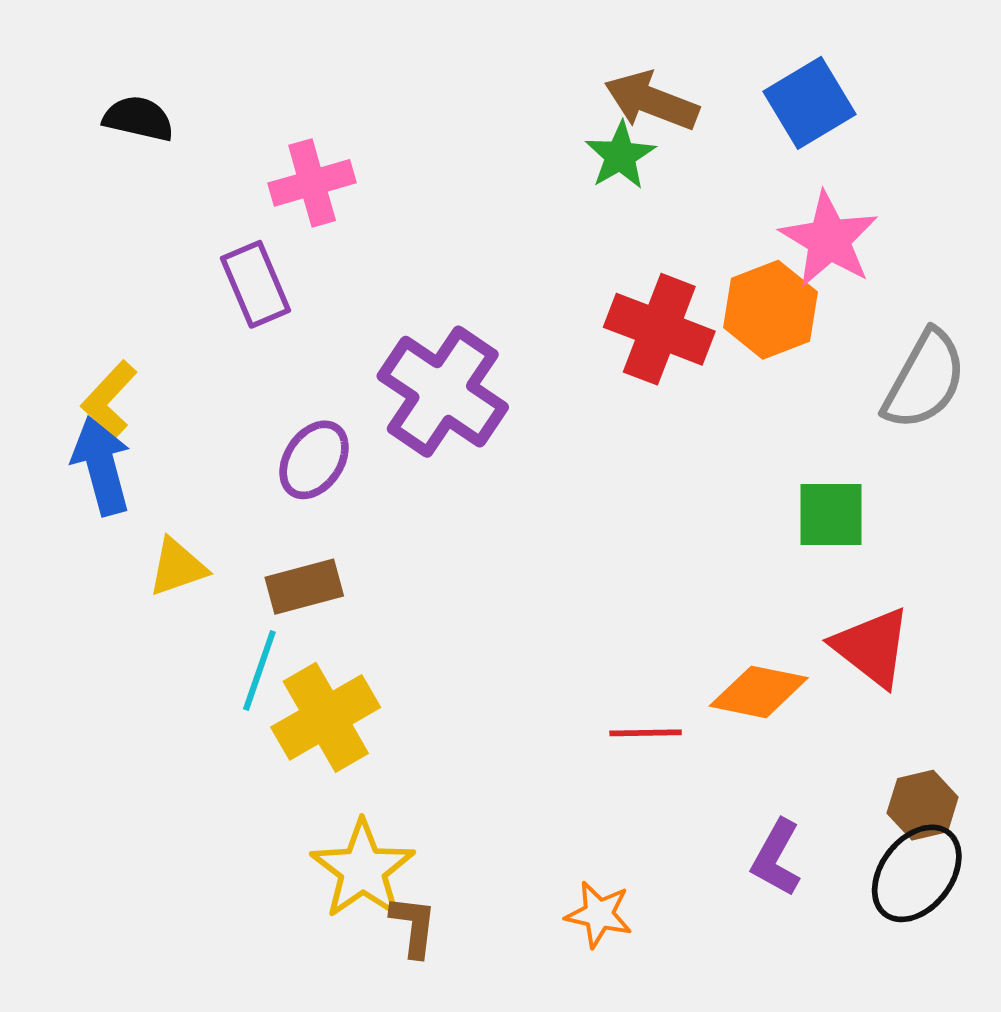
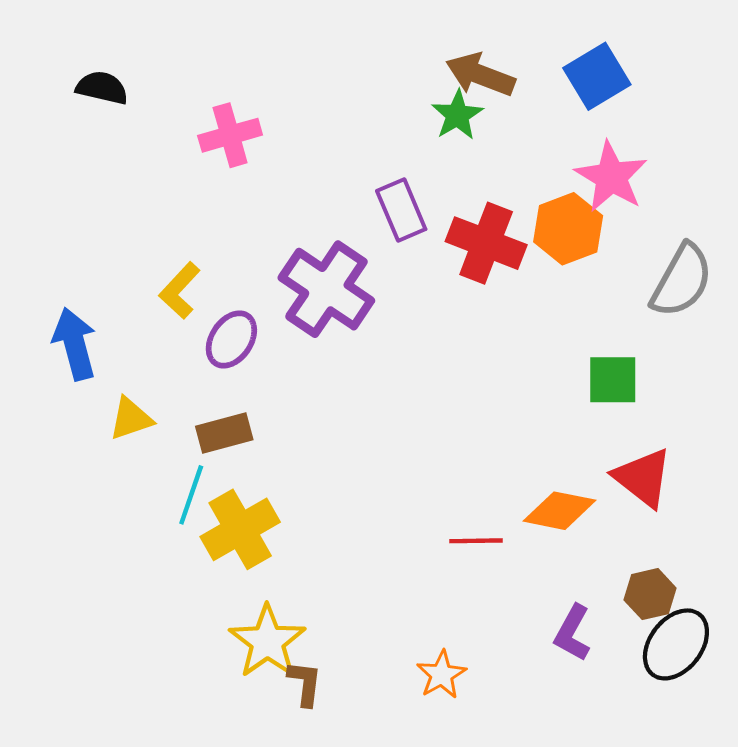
purple rectangle: (256, 284) -> (401, 210), moved
yellow L-shape: (109, 399) -> (180, 291), moved
brown hexagon: (923, 805) -> (650, 594), moved
orange star: (599, 914) -> (442, 675), turned 30

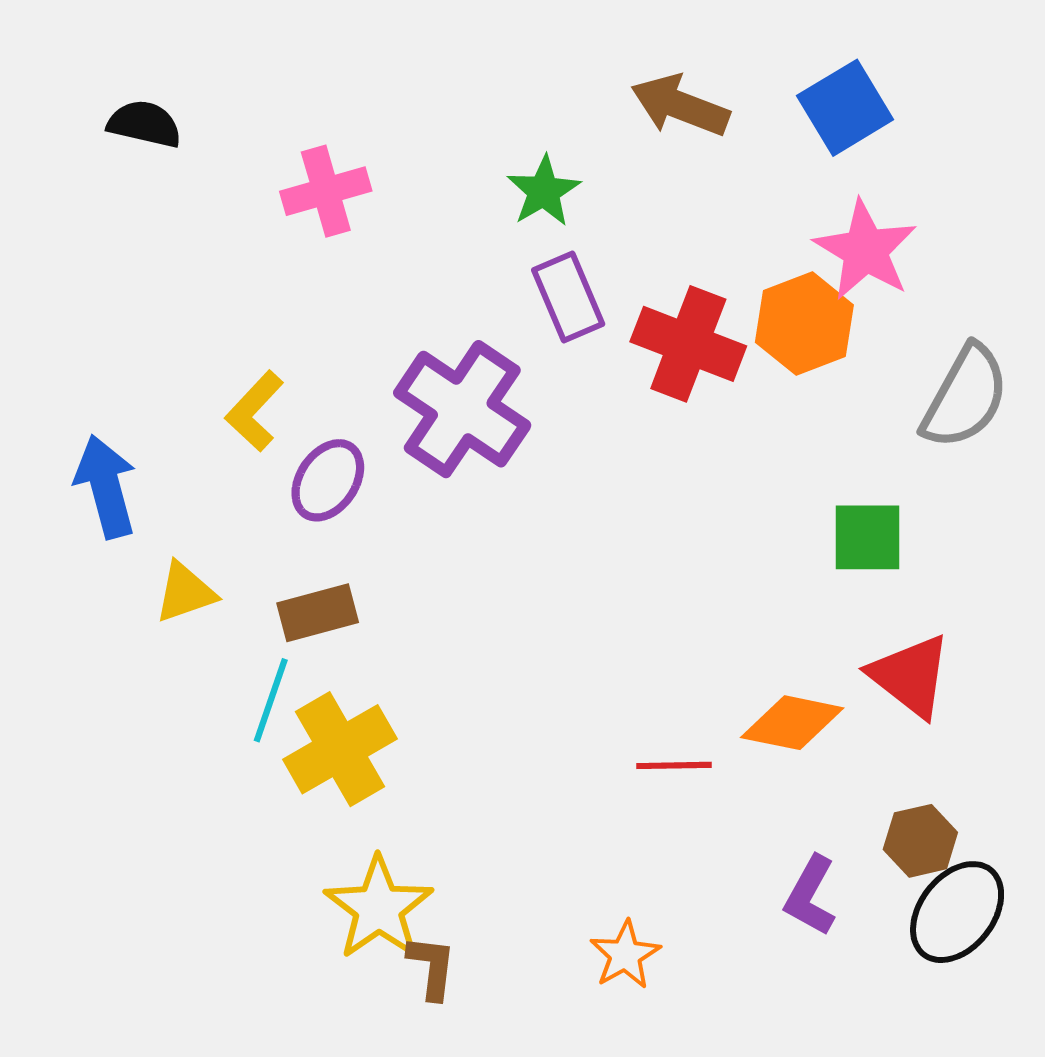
green star: (457, 115) -> (544, 191), moved

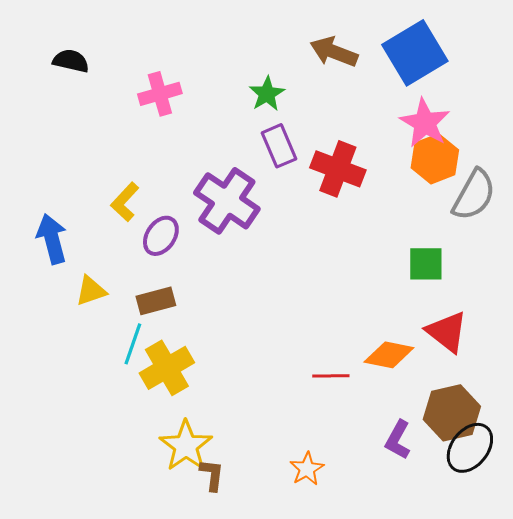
blue square: (845, 108) -> (415, 53), size x1.4
orange hexagon: (804, 324) -> (435, 159), moved
brown hexagon: (920, 841) -> (452, 413), size x1.6

